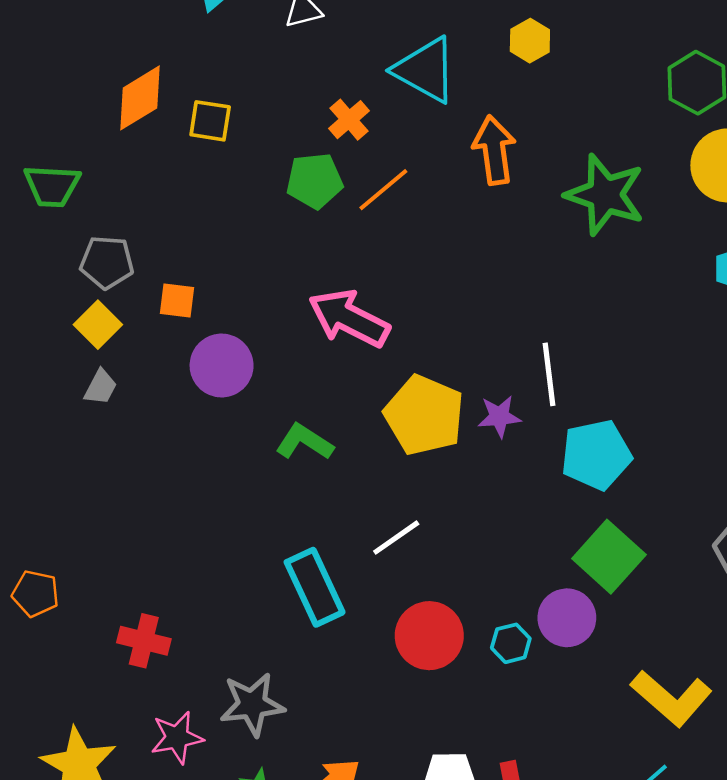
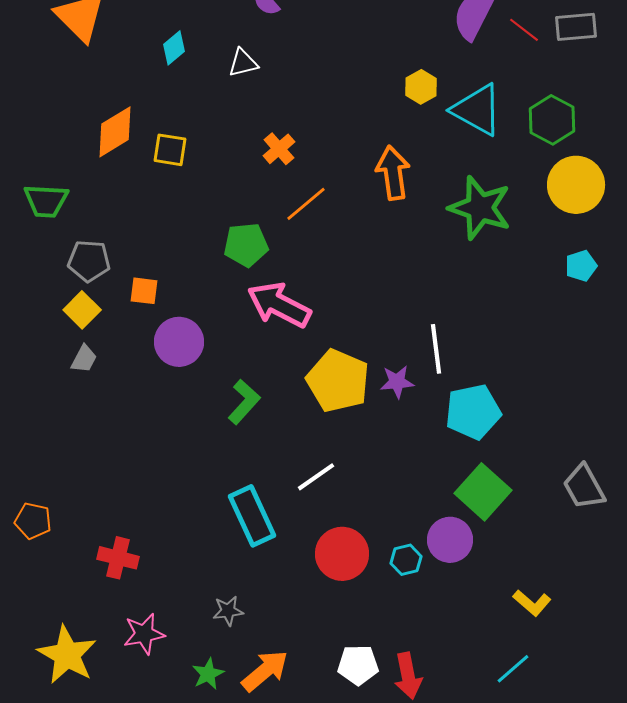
cyan triangle: (425, 70) -> (477, 110), moved
green pentagon: (315, 181) -> (246, 245), moved
green L-shape: (304, 442) -> (244, 402), turned 99
yellow L-shape: (671, 698) -> (532, 603), size x0.6
gray star: (252, 704) -> (228, 611), moved, size x0.6

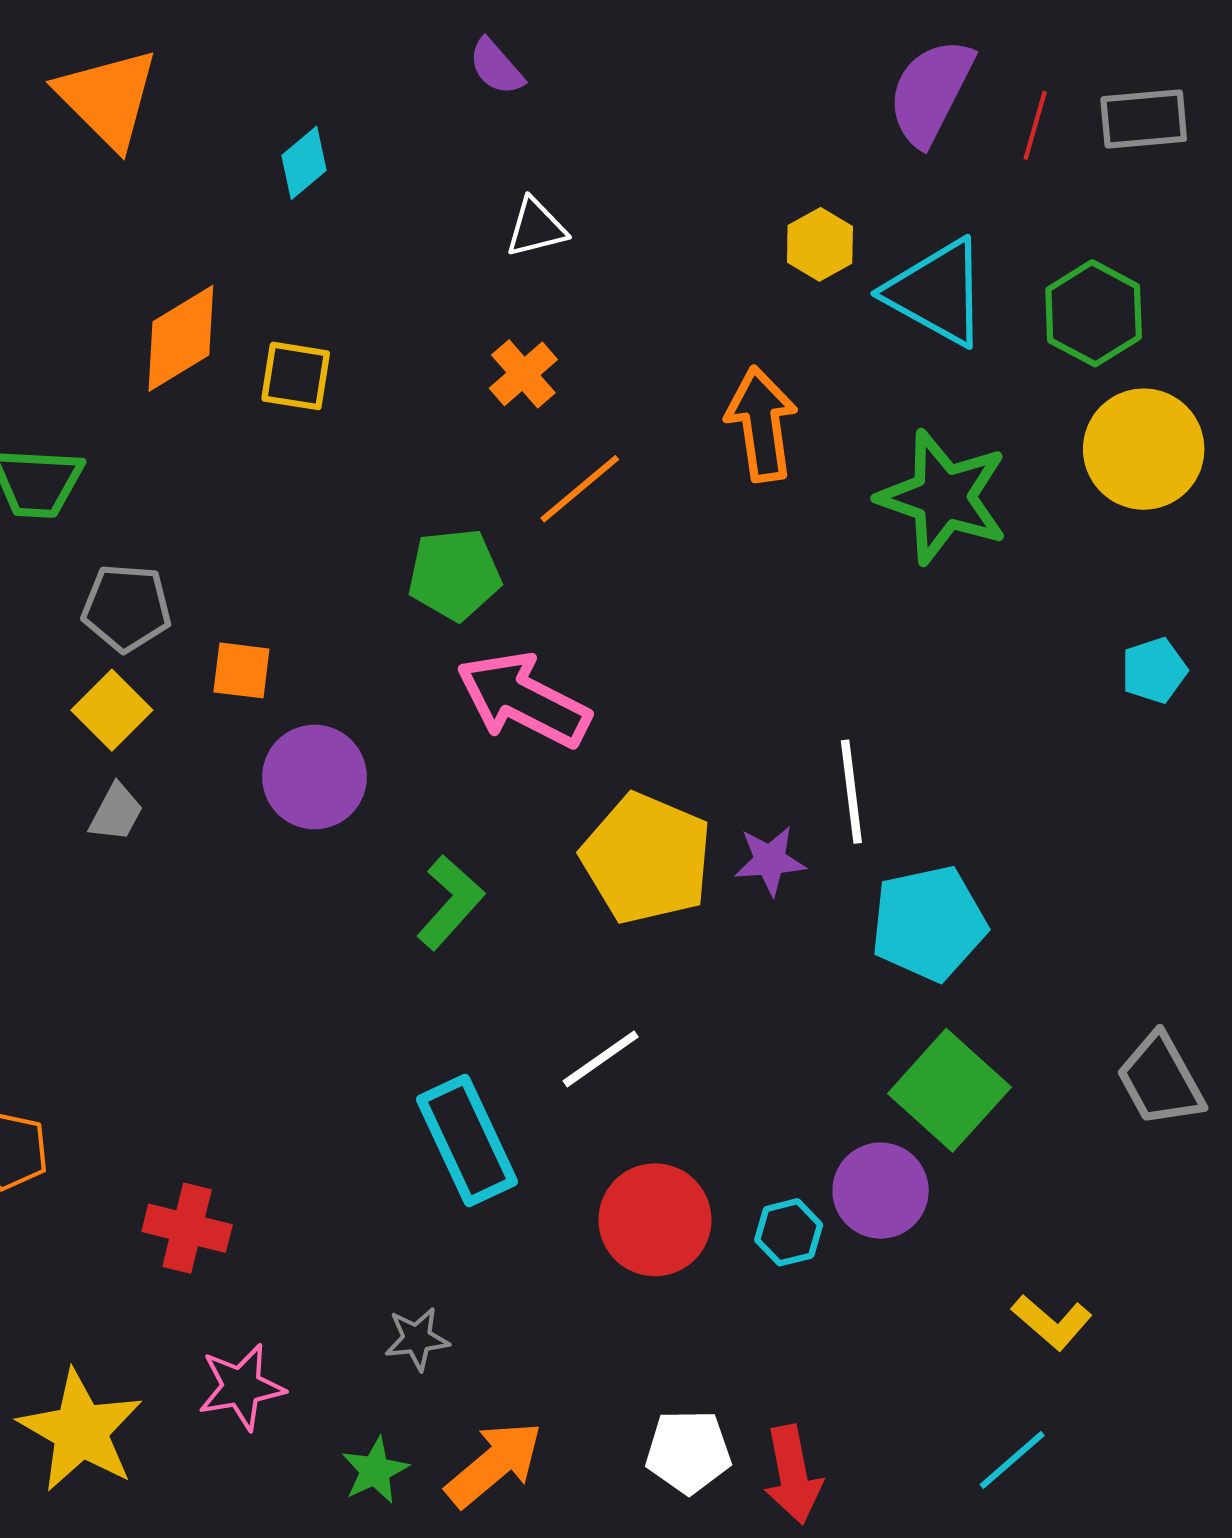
red line: (524, 30) -> (1035, 125), turned 68
white triangle: (243, 63) -> (536, 228), moved
cyan pentagon: (581, 266) -> (1154, 670), moved

